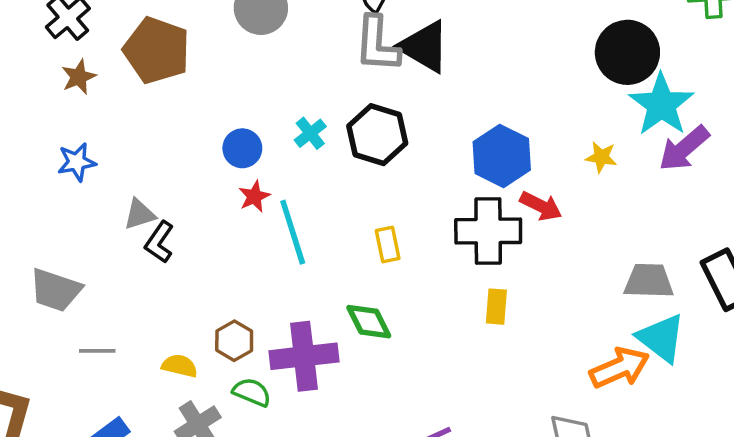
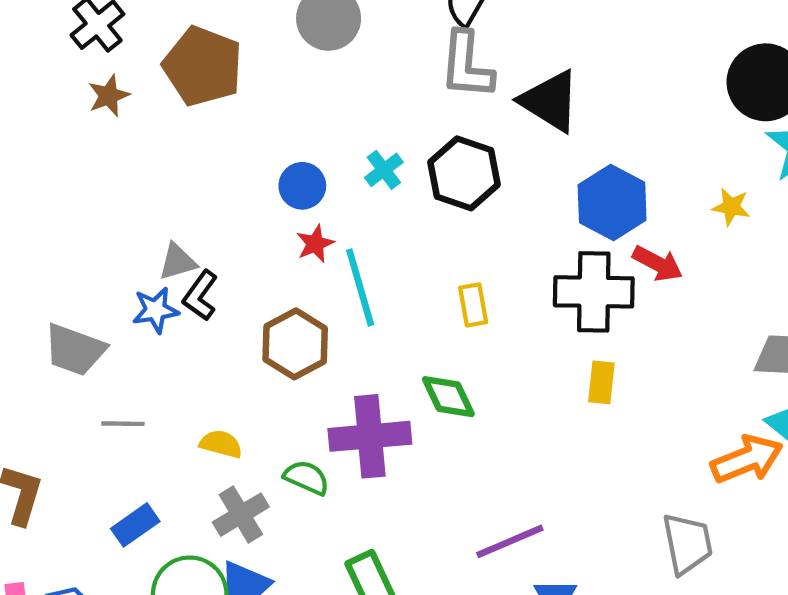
black triangle: (424, 47) -> (550, 101), moved
blue star: (77, 162) -> (155, 310), moved
brown hexagon: (234, 341) -> (295, 344), moved, size x1.4

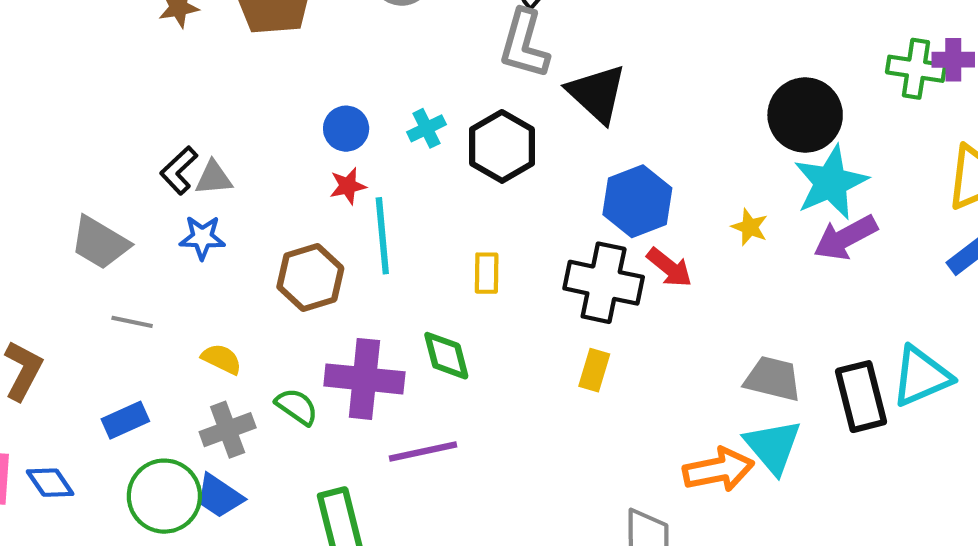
black L-shape: (200, 295) -> (179, 170), moved
blue star: (155, 310) -> (202, 237), moved
purple line: (510, 541) -> (423, 451), moved

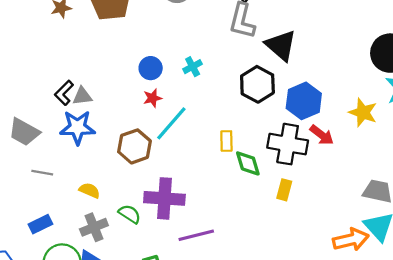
black hexagon: (502, 146) -> (257, 84), moved
yellow star: (750, 227) -> (363, 112), size x1.5
cyan line: (382, 236) -> (171, 123), turned 48
blue star: (202, 237) -> (77, 127), size x1.5
green diamond: (446, 356) -> (248, 163), moved

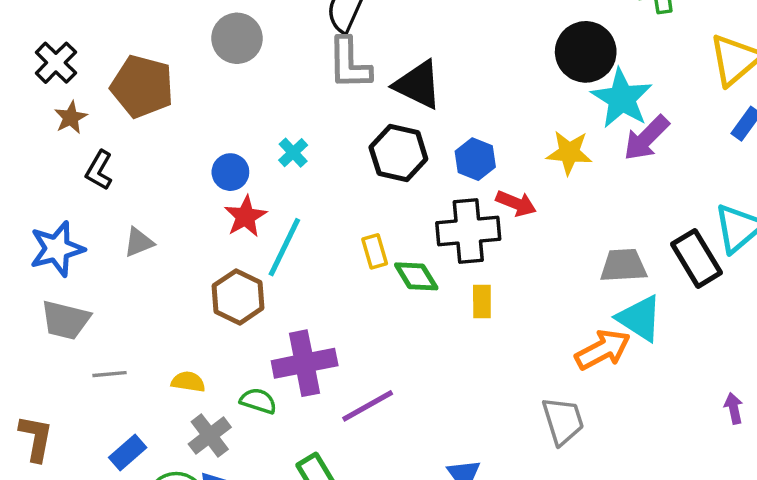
black L-shape: (64, 93) -> (99, 170), moved
red star: (152, 98) -> (245, 216), size x1.4
blue hexagon: (304, 101) -> (475, 159), size x0.7
blue star: (77, 127) -> (57, 249), moved

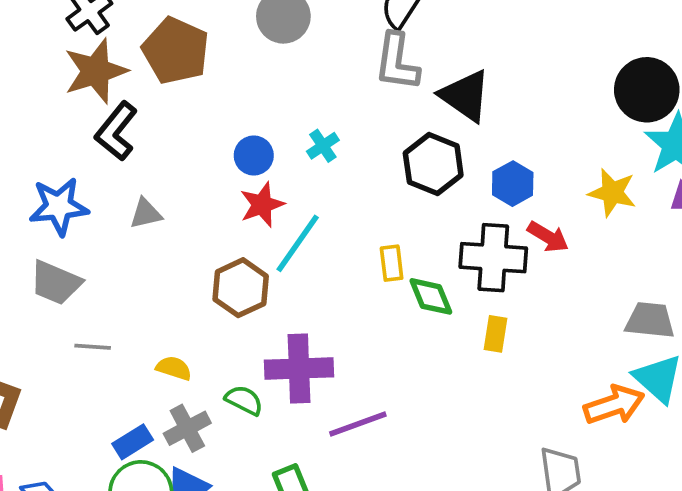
brown star: (71, 117) -> (96, 71), size x1.8
black L-shape: (99, 170) -> (116, 131), size x1.4
blue rectangle: (128, 453) -> (133, 442), moved

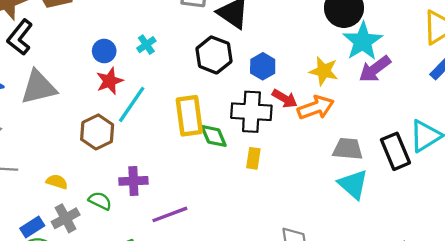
gray triangle: (146, 213) -> (39, 87), size x1.8
yellow rectangle: (392, 263) -> (189, 116), size x1.8
purple cross: (299, 369) -> (133, 181), size x0.7
orange arrow: (614, 405) -> (316, 108), moved

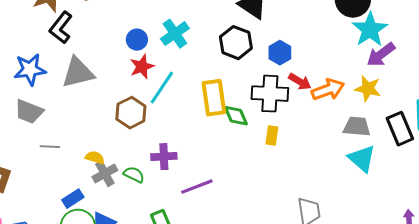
cyan cross: (146, 45) -> (175, 34), size x1.6
yellow star: (324, 71) -> (368, 89), moved
gray cross: (66, 218) -> (105, 174), moved

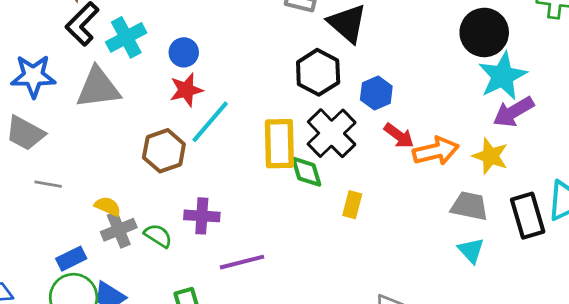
cyan cross: (175, 34) -> (126, 37), moved
black cross: (270, 94) -> (332, 133), moved, turned 36
cyan triangle: (362, 159) -> (471, 250), size x0.7

